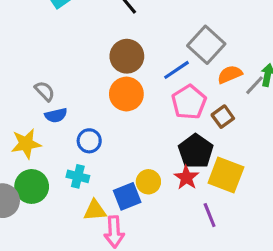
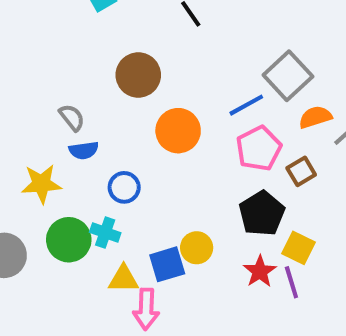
brown circle: (127, 56) -> (138, 75), moved
yellow square: (226, 175) -> (299, 248), size x0.7
red star: (186, 178) -> (260, 271), moved
green circle: (32, 186) -> (69, 240), moved
purple line: (210, 215) -> (291, 282), moved

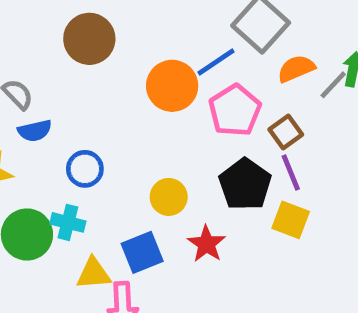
orange circle: (178, 131) -> (172, 86), moved
yellow circle: (197, 248) -> (169, 197), moved
red star: (260, 271) -> (206, 244), moved
purple line: (291, 282) -> (291, 173), moved

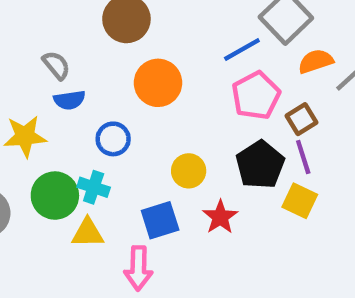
orange circle: (172, 86) -> (158, 83), moved
yellow triangle: (94, 274) -> (88, 233), moved

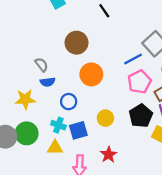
green circle: (55, 196) -> (27, 133), moved
red star: (220, 217) -> (109, 155), moved
blue square: (160, 220) -> (78, 130), moved

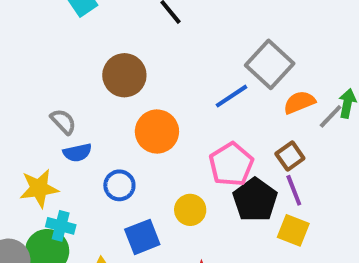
pink pentagon: (139, 82) -> (231, 164), moved
cyan cross: (58, 125) -> (61, 226), moved

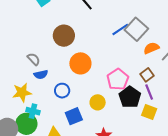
blue line: (231, 96) -> (120, 29), moved

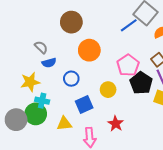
blue line: (120, 29) -> (129, 25), moved

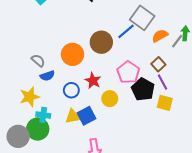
brown circle: (71, 22) -> (101, 42), moved
orange circle: (89, 50) -> (73, 54), moved
yellow triangle: (64, 124) -> (73, 116), moved
red star: (116, 124) -> (93, 81), moved

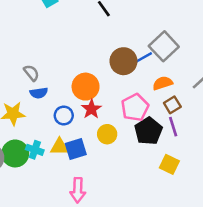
orange semicircle: (160, 36) -> (163, 83), moved
brown circle: (101, 42) -> (123, 61), moved
orange circle: (73, 54) -> (86, 87), moved
yellow square: (165, 103) -> (169, 164), moved
cyan cross: (43, 115) -> (35, 150), moved

